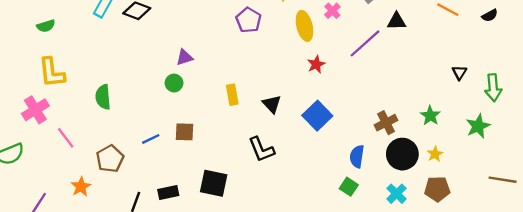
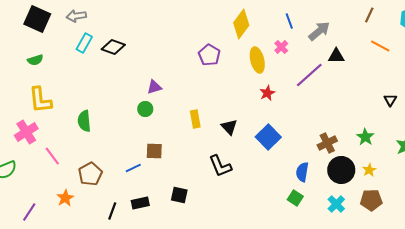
blue line: (151, 139) -> (133, 168), moved
black square: (214, 183) -> (179, 195), size x0.7

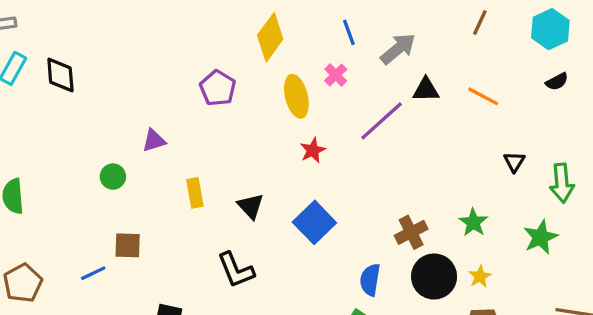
orange line: (380, 46) -> (483, 96), moved
black diamond: (113, 47) -> (60, 75), turned 65
purple triangle: (154, 87) -> (154, 141), moved

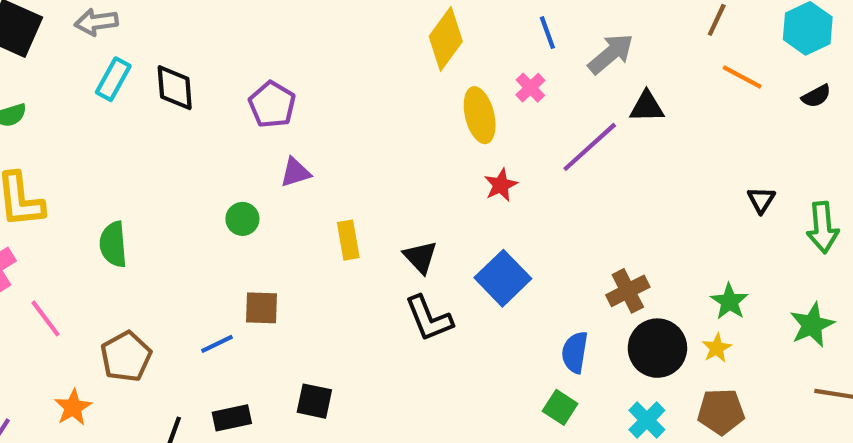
purple pentagon: (218, 88) -> (272, 105), moved
orange line: (483, 96) -> (742, 77), moved
green star: (473, 222) -> (729, 301), moved
green star: (541, 237) -> (812, 325), moved
black L-shape: (236, 270) -> (429, 318), moved

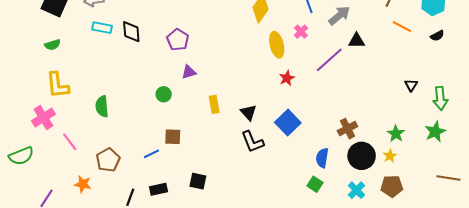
cyan rectangle: (113, 79) -> (102, 28), turned 72
green star: (812, 325) -> (435, 132), moved
orange star: (73, 407) -> (83, 184), turned -30

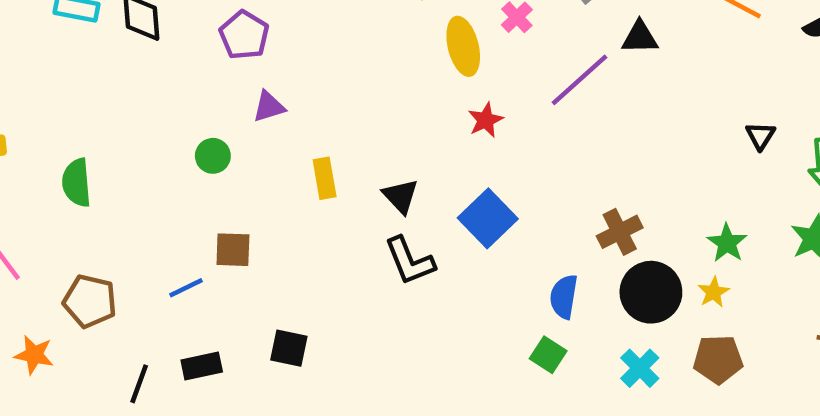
brown pentagon: (108, 160) -> (90, 301), turned -30

